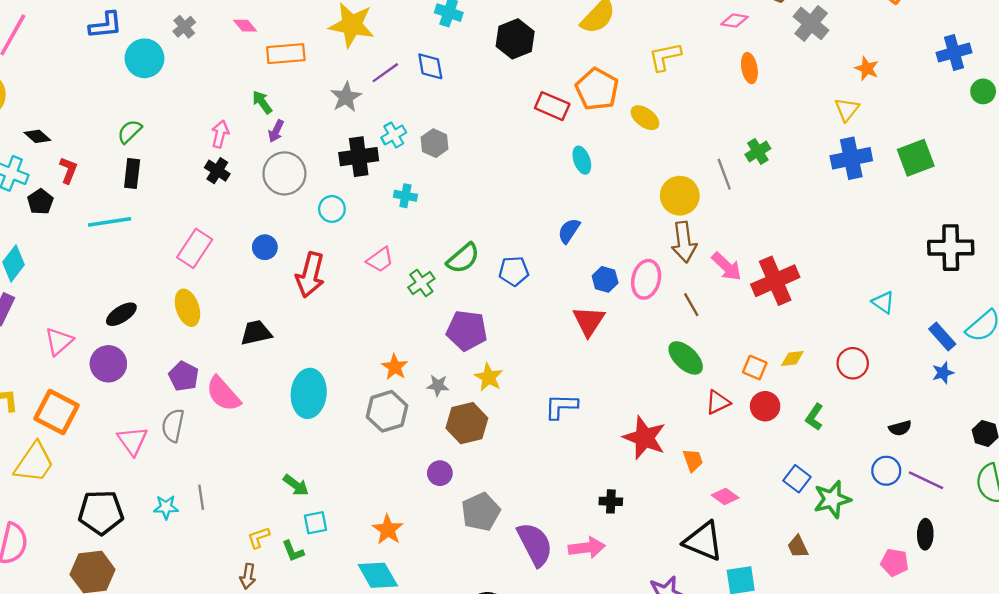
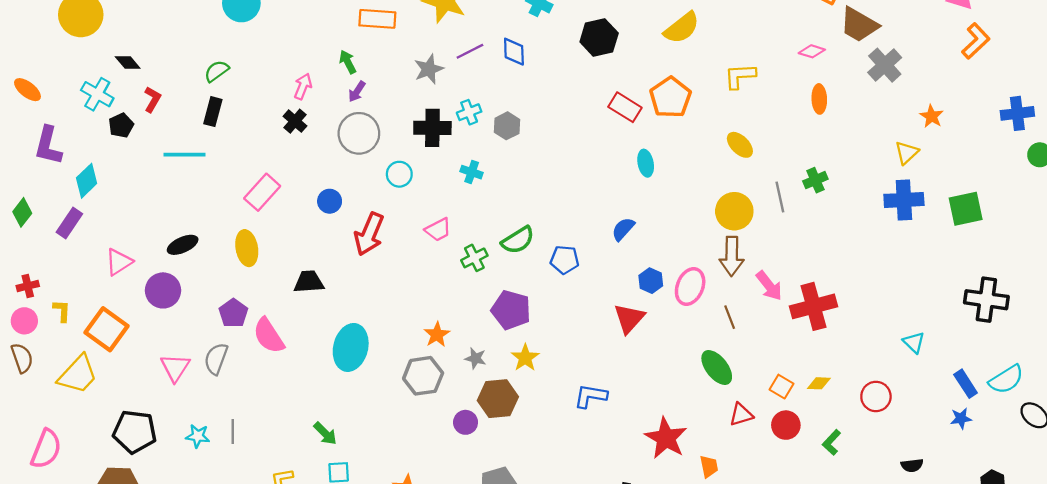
yellow ellipse: (645, 118) -> (740, 145), moved
purple circle: (440, 473) -> (466, 422), moved

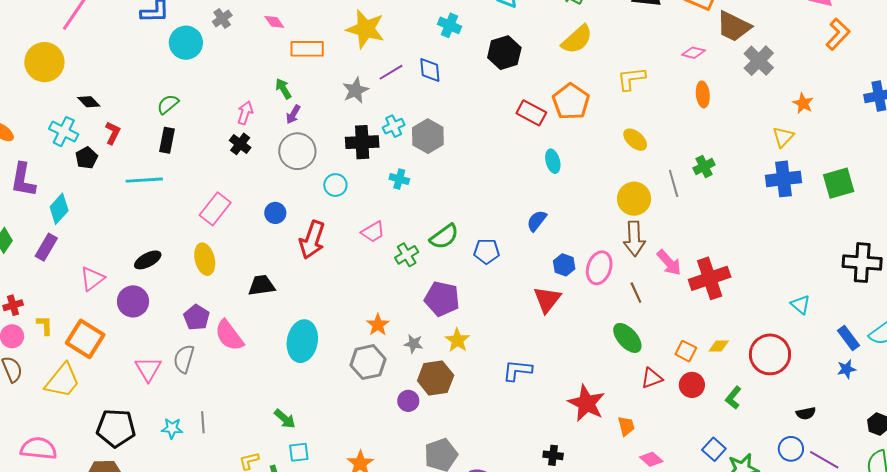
gray hexagon: (507, 126) -> (428, 136), size x1.4
red circle: (876, 396) -> (770, 354), size x1.5
pink semicircle: (46, 449) -> (39, 448), turned -102

